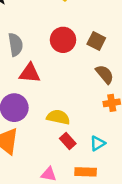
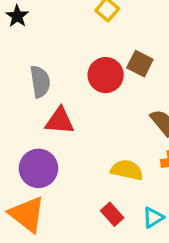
brown square: (96, 41) -> (140, 64), moved
yellow semicircle: (58, 117) -> (127, 170), moved

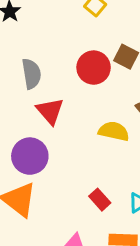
red triangle: (60, 121) -> (50, 111), turned 44
yellow semicircle: (127, 170) -> (114, 131), moved

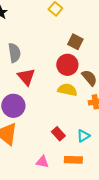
red circle: (94, 68) -> (67, 65), moved

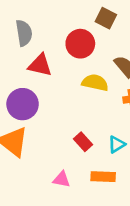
red circle: (67, 65) -> (80, 44), moved
red triangle: (26, 77) -> (40, 65), turned -36

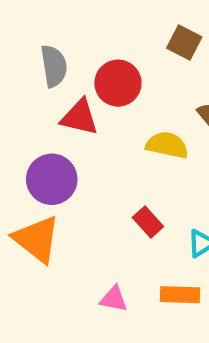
red circle: (80, 44) -> (118, 83), moved
red rectangle: (83, 142) -> (148, 222), moved

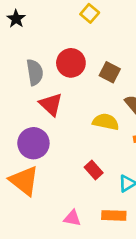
brown square: (184, 42) -> (110, 72), moved
red circle: (118, 83) -> (71, 63), moved
red triangle: (80, 117) -> (51, 104), turned 30

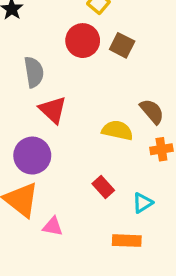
red circle: (71, 63) -> (83, 41), moved
brown square: (110, 72) -> (122, 45), moved
pink triangle: (72, 218) -> (53, 226), moved

